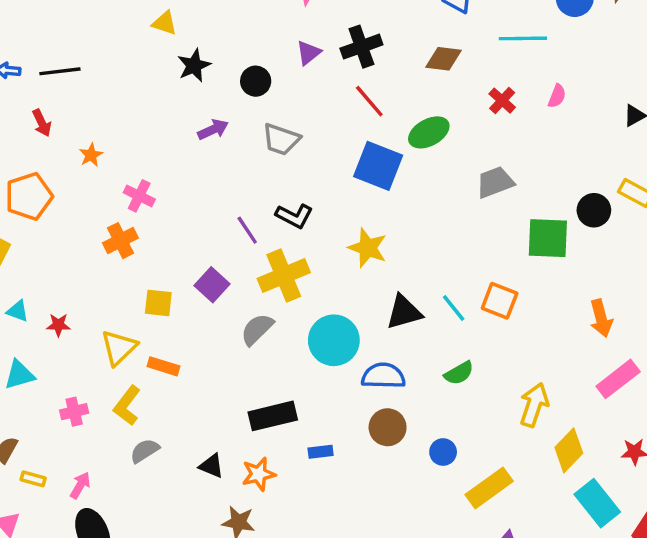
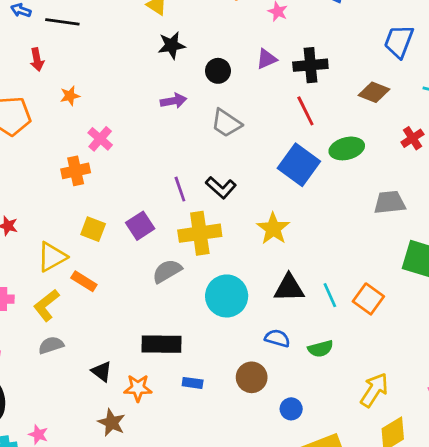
blue semicircle: (383, 376) -> (277, 338), moved, size x0.7

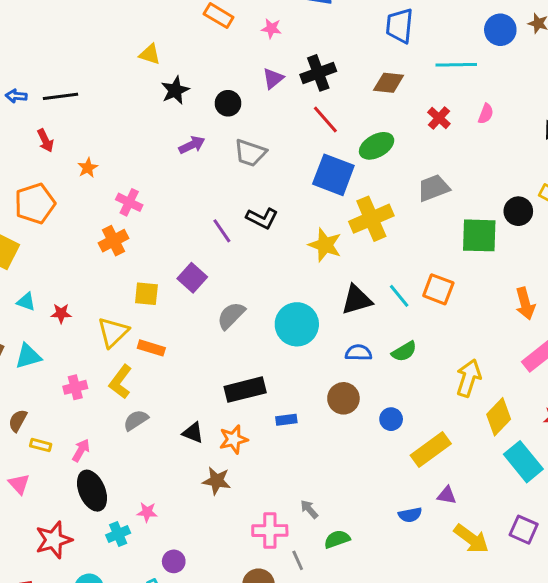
yellow cross: (200, 233) -> (371, 219), moved

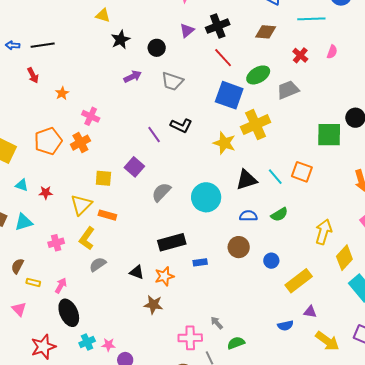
gray trapezoid: (434, 188) -> (288, 90), moved
orange pentagon: (35, 204) -> (48, 141), moved
pink star: (147, 512) -> (108, 345), moved

